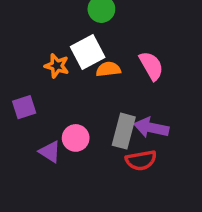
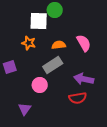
white square: (88, 52) -> (39, 21), moved, turned 30
gray rectangle: (124, 131) -> (53, 65), moved, turned 42
purple triangle: (50, 152) -> (25, 109), moved, turned 32

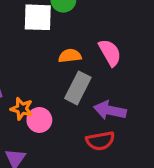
orange star: (29, 43) -> (22, 109), moved
gray rectangle: (53, 65) -> (78, 88), moved, turned -30

